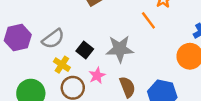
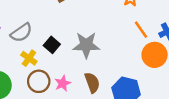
orange line: (148, 20) -> (141, 30), moved
pink star: (97, 76) -> (63, 83), moved

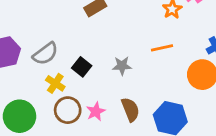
orange line: (141, 30) -> (162, 48), moved, turned -66
gray star: (86, 45) -> (122, 66), size x0.6

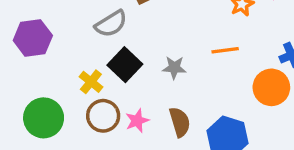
gray semicircle: (45, 54) -> (111, 24), moved
black square: (82, 67) -> (125, 65), size x1.4

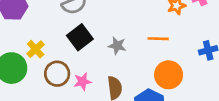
yellow cross: (91, 82) -> (36, 49), moved
orange circle: (271, 87) -> (169, 75), moved

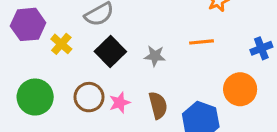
yellow cross: (36, 49) -> (61, 44), moved
orange circle: (169, 75) -> (240, 89), moved

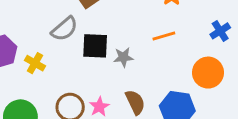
black square: (110, 52) -> (95, 46), moved, turned -32

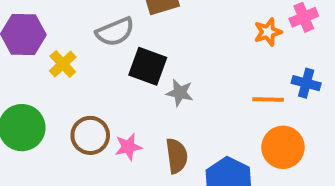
blue cross: (220, 31) -> (306, 83), moved, turned 30
orange line: (164, 36) -> (268, 100), moved

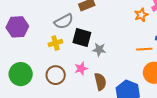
yellow cross: (63, 64) -> (55, 43), moved, turned 32
pink star: (128, 147) -> (81, 69), moved

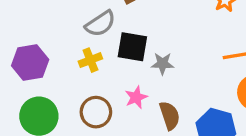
purple hexagon: (17, 27) -> (30, 63), moved

